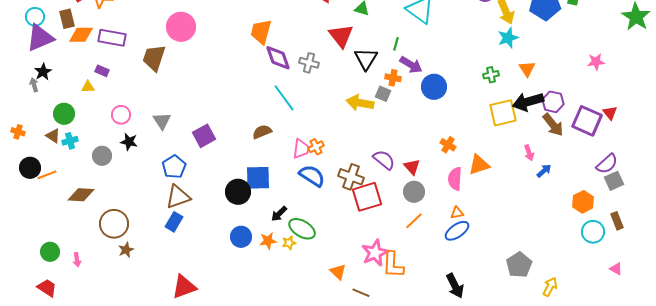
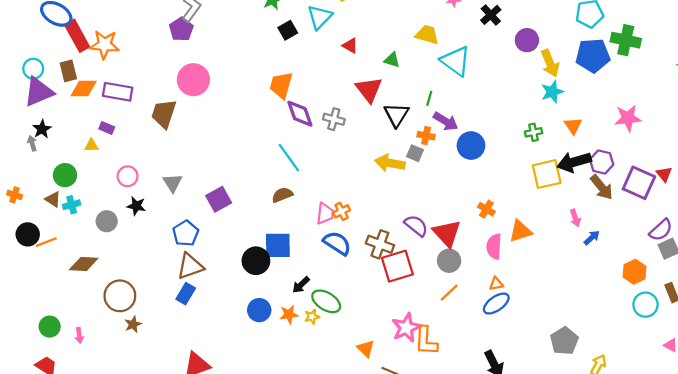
pink star: (596, 62) -> (628, 118), moved, size x1.4
cyan line: (284, 98) -> (289, 158), moved
red triangle: (412, 167) -> (447, 233), size x1.6

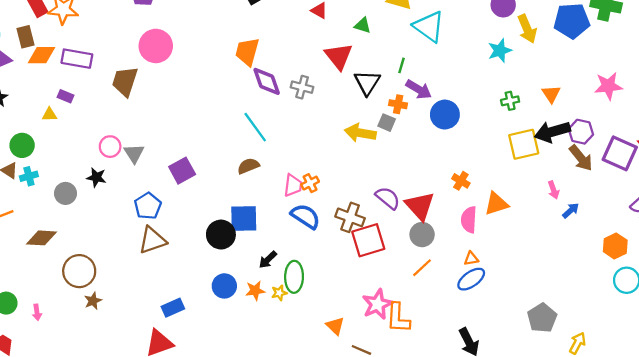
cyan star: (552, 92) -> (500, 51), moved
pink circle: (128, 176) -> (110, 147), moved
blue rectangle: (186, 294) -> (173, 308), moved, turned 35
green ellipse: (326, 301) -> (294, 277), turned 60

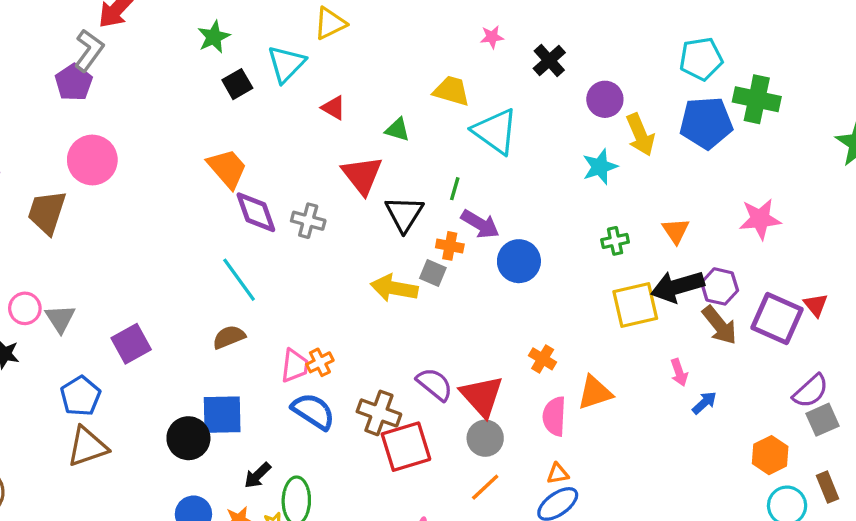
orange trapezoid: (247, 52) -> (227, 168), turned 124

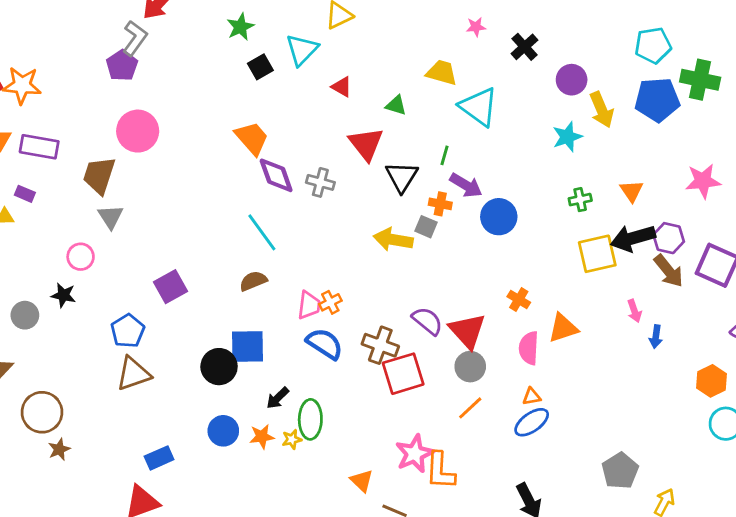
gray triangle: (60, 318) -> (111, 217), moved
blue arrow: (704, 403) -> (656, 337), turned 140

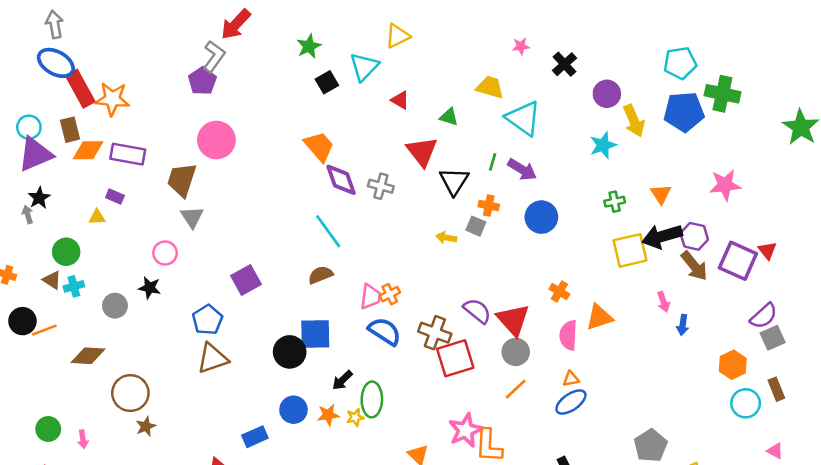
purple arrow: (466, 185) -> (522, 170), moved
yellow arrow: (393, 240) -> (446, 238), size x0.6
blue rectangle: (159, 458) -> (255, 437), moved

